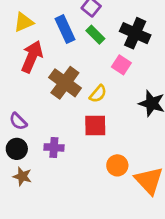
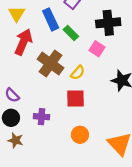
yellow triangle: (24, 22) -> (17, 14), turned -36
black cross: (135, 33) -> (108, 23), turned -30
green rectangle: (95, 35) -> (71, 33), moved
orange circle: (117, 165) -> (80, 135), moved

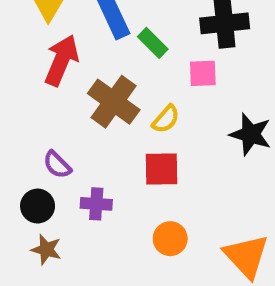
pink square: (97, 49) -> (203, 73), turned -35
purple semicircle: (12, 95) -> (57, 165), moved

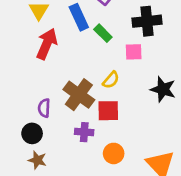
brown cross: (114, 102) -> (79, 95), moved
purple semicircle: (57, 165) -> (44, 108), turned 48
purple cross: (96, 204) -> (84, 132), moved

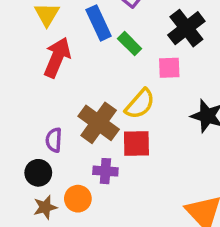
black cross: (147, 21) -> (186, 28), turned -32
yellow semicircle: (111, 80) -> (140, 104), size x1.4
orange circle: (114, 153) -> (78, 199), moved
brown star: (37, 160) -> (45, 207), turned -30

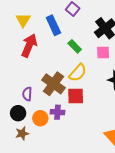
green rectangle: (130, 44) -> (75, 46), moved
pink square: (169, 68) -> (103, 52), moved
orange circle: (78, 199) -> (40, 118), moved

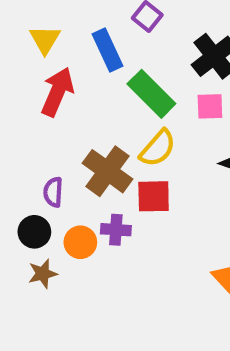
green rectangle: (75, 46) -> (151, 94), size x1.6

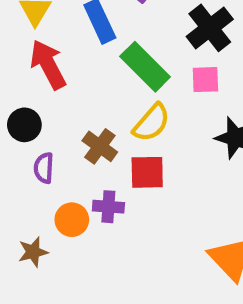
red arrow: (57, 92) -> (48, 65), turned -51
brown cross: (108, 171) -> (100, 146), size x0.7
black circle: (34, 232) -> (24, 125), moved

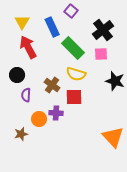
yellow semicircle: (152, 123) -> (76, 74), turned 66

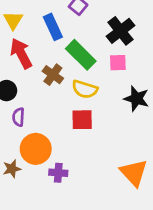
brown cross: (52, 85) -> (53, 75), moved
purple cross: (56, 113) -> (58, 173), moved
orange circle: (39, 119) -> (36, 149), size x1.5

